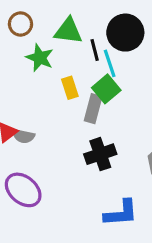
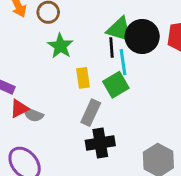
green triangle: (68, 31) -> (119, 29), moved
gray rectangle: (93, 109) -> (91, 113), moved

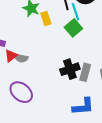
yellow rectangle: (83, 78) -> (46, 19), moved
gray rectangle: (91, 113) -> (85, 72), moved

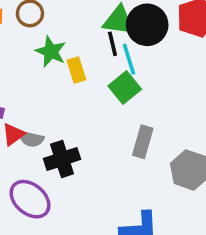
black cross: (70, 69) -> (62, 159), moved
gray rectangle: (85, 72) -> (143, 142), moved

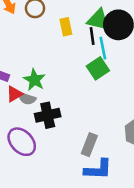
green star: (51, 52) -> (34, 80), moved
yellow rectangle: (76, 70) -> (66, 27), moved
gray rectangle: (143, 142) -> (89, 145), moved

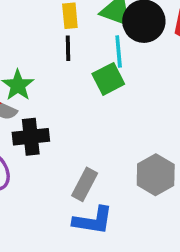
black line: (92, 36) -> (68, 48), moved

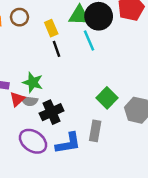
green square: (108, 79) -> (107, 98), moved
blue L-shape: (93, 221) -> (68, 143), moved

